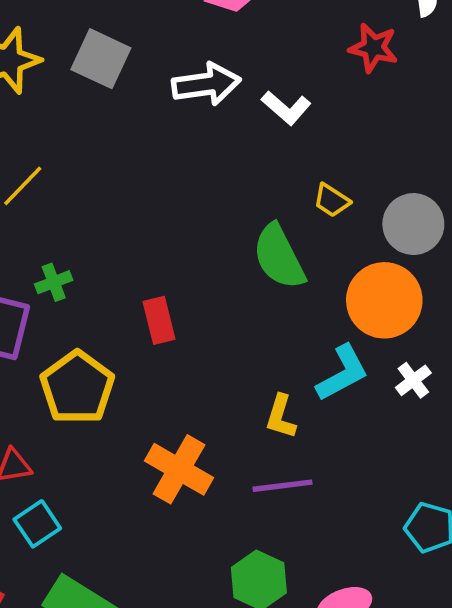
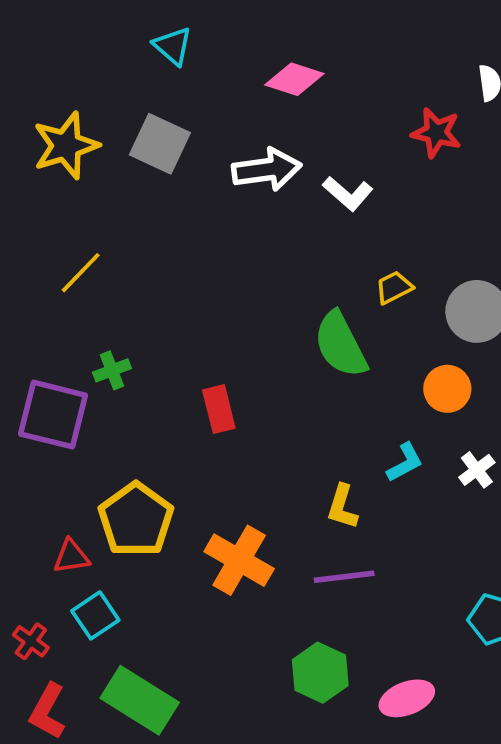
yellow trapezoid: (332, 200) -> (394, 287), turned 120
orange circle: (384, 300) -> (447, 389), size x0.6
cyan L-shape: (343, 373) -> (405, 463), size x0.7
yellow pentagon: (77, 388) -> (136, 520), moved

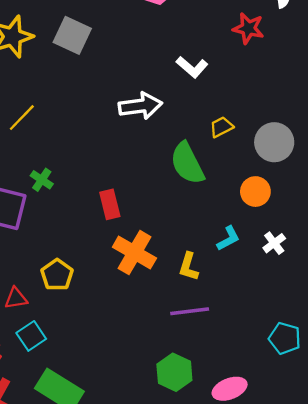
white arrow: (267, 170) -> (140, 106), moved
green cross: (112, 370) -> (42, 180), turned -35
yellow pentagon: (136, 520) -> (57, 275), size x0.7
orange cross: (239, 560) -> (134, 253), moved

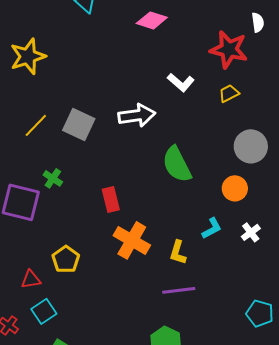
red star: (248, 28) -> (229, 49), size x1.4
gray square: (72, 35) -> (79, 124), moved
yellow trapezoid: (221, 127) -> (229, 93), moved

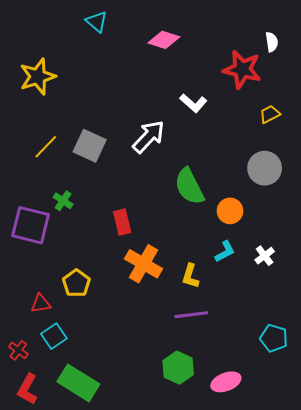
yellow trapezoid: (229, 93) -> (270, 114), moved
white arrow: (137, 115) -> (149, 137), turned -39
orange circle: (235, 188) -> (230, 211), moved

